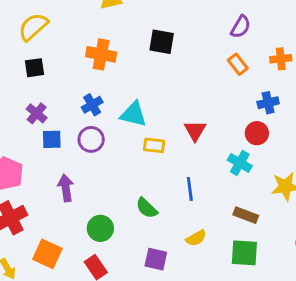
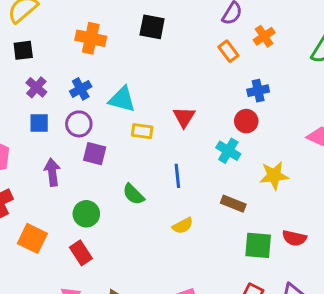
orange cross: (281, 59) -> (264, 36), moved, turned -30
purple cross: (37, 113) -> (36, 87), moved
green square: (244, 253) -> (258, 245), moved
purple square: (156, 259) -> (95, 154), moved

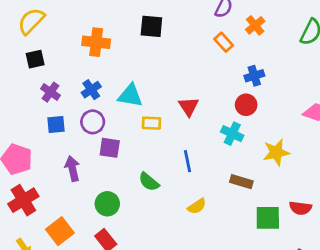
orange square: (32, 238) -> (60, 231), turned 32

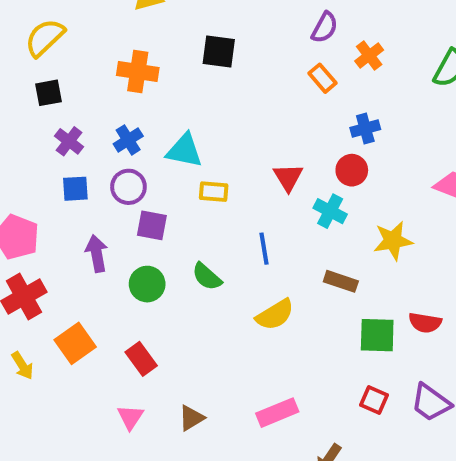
red triangle: (189, 106) -> (288, 177), moved
green circle: (107, 204) -> (147, 284), moved
yellow semicircle: (197, 206) -> (275, 315), size x1.4

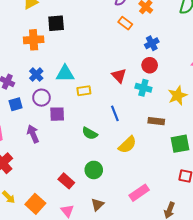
black square: (219, 52) -> (56, 23), moved
green circle: (147, 284) -> (94, 170), moved
orange square: (75, 343) -> (35, 204), moved

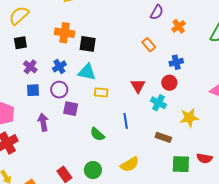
black square: (56, 23) -> (88, 44), moved
orange rectangle: (125, 23) -> (149, 45), moved
yellow semicircle: (127, 145) -> (130, 164), moved

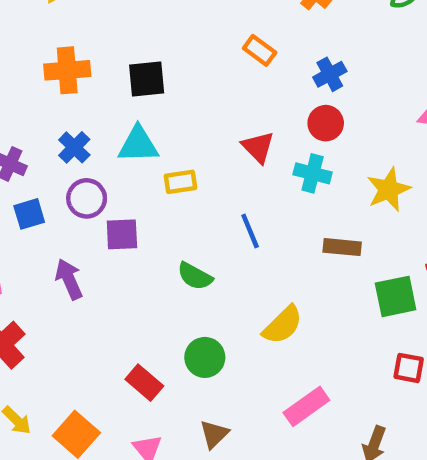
black square: (88, 44) -> (147, 79), moved

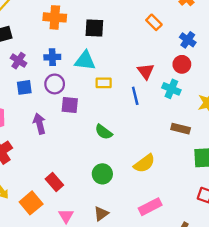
blue cross: (330, 74) -> (188, 40), turned -35
blue cross: (74, 147) -> (52, 57), turned 35
blue line: (250, 231) -> (135, 96), moved
red rectangle: (144, 383) -> (54, 182), moved

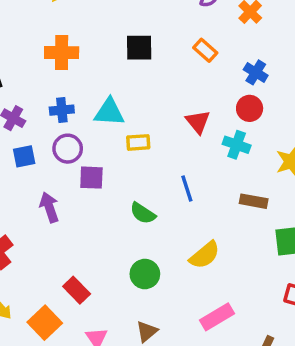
black square: (94, 28) -> (139, 48), moved
blue line: (135, 96) -> (187, 188), moved

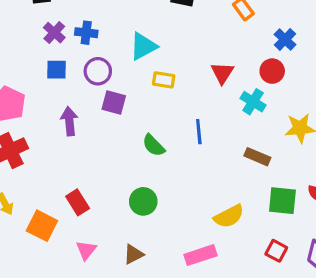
blue cross: (62, 110) -> (86, 33), moved
cyan triangle: (109, 112) -> (143, 46), turned -44
yellow semicircle: (205, 255) -> (229, 216), moved
orange square: (45, 323) -> (42, 226), turned -32

